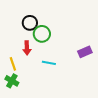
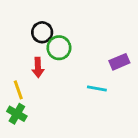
purple rectangle: (85, 52) -> (119, 62), moved
cyan line: (49, 63) -> (97, 88), moved

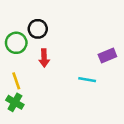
green circle: (59, 48) -> (16, 43), moved
red arrow: (38, 67) -> (44, 58), moved

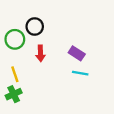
purple rectangle: (107, 55) -> (77, 53), moved, turned 56
green cross: (15, 102) -> (14, 94), turned 35

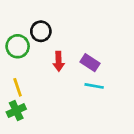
red arrow: (40, 53) -> (59, 61), moved

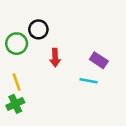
purple rectangle: (90, 63) -> (99, 60), moved

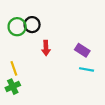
green circle: (17, 44) -> (17, 27), moved
cyan line: (88, 81) -> (87, 69), moved

